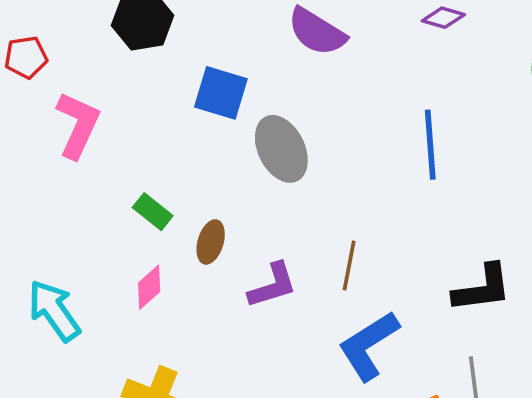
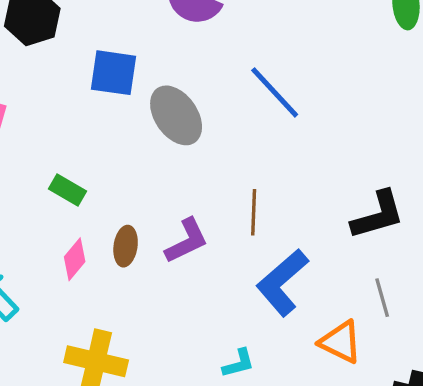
blue line: (430, 145) -> (275, 92), moved, turned -30
brown ellipse: (211, 242) -> (126, 246), moved

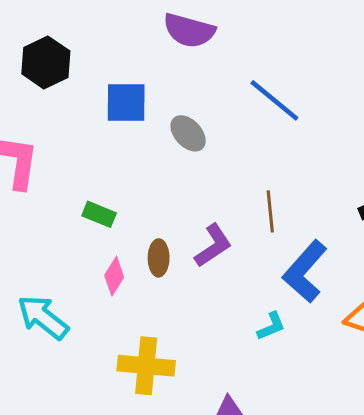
gray ellipse: (176, 115) -> (188, 133), size x0.7
cyan L-shape: (238, 363) -> (271, 326), moved

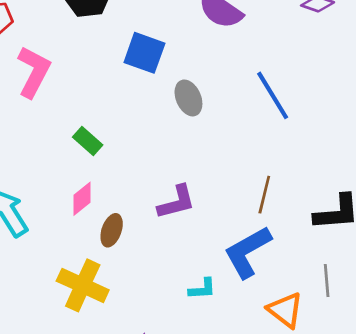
brown line: (270, 211) -> (264, 195), moved
brown ellipse: (159, 258) -> (112, 230), moved

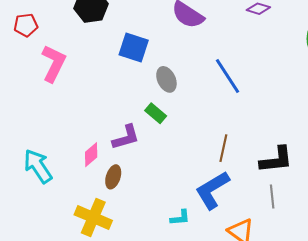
green rectangle: (88, 141) -> (156, 113), moved
purple L-shape: (176, 202) -> (126, 137), moved
gray line: (327, 281) -> (272, 196), moved

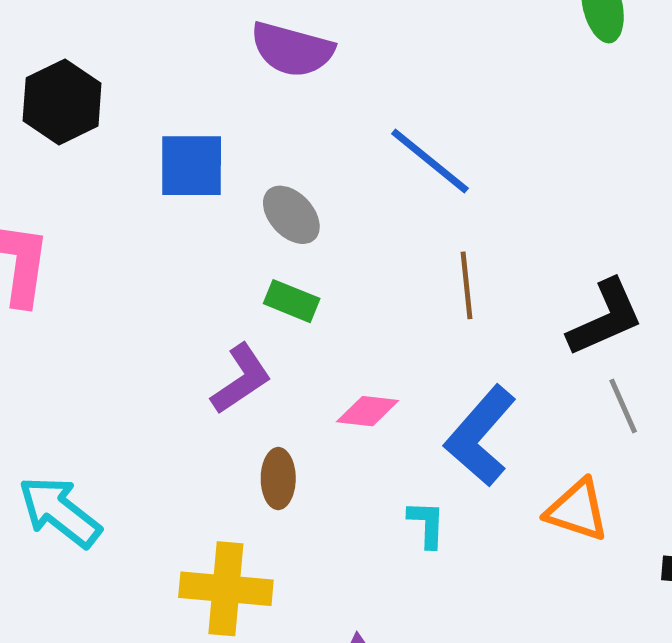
brown line: (223, 148) -> (466, 285), moved
pink diamond: (91, 155) -> (368, 411), moved, turned 65
brown ellipse: (113, 177) -> (278, 479), moved
cyan L-shape: (180, 218) -> (427, 524), turned -65

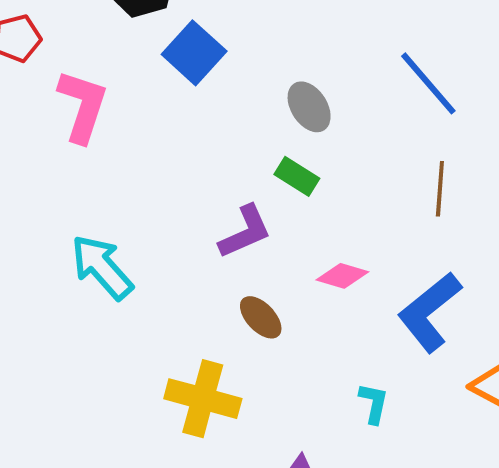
blue square: (192, 166) -> (194, 53), moved, turned 32
brown ellipse: (278, 479) -> (261, 317), turned -54
cyan arrow: (60, 512) -> (102, 267), moved
cyan L-shape: (427, 524) -> (374, 403), moved

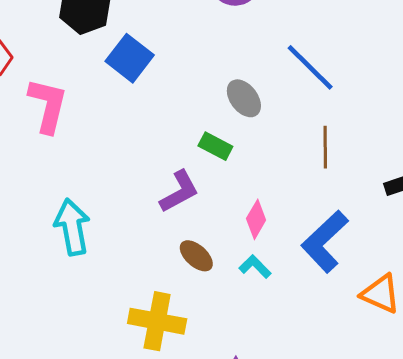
gray ellipse: (309, 107) -> (244, 98), moved
cyan arrow: (102, 267) -> (72, 227), turned 36
pink diamond: (342, 276) -> (256, 219), turned -72
cyan L-shape: (374, 403) -> (255, 267), moved, turned -52

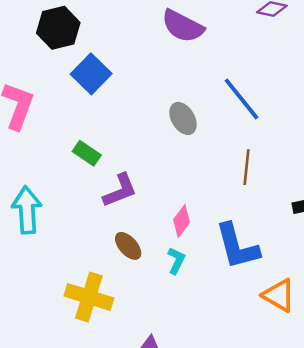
green rectangle: (215, 146) -> (87, 153), moved
blue L-shape: (325, 242) -> (237, 246), turned -68
cyan L-shape: (255, 267) -> (176, 261), turned 64

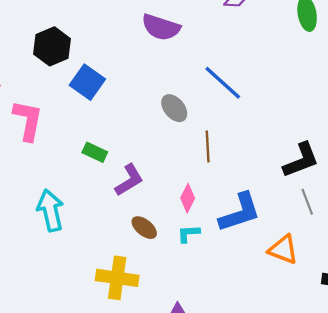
brown line: (247, 167) -> (208, 146), moved
blue L-shape: (237, 246) -> (240, 212), turned -84
cyan L-shape: (176, 261) -> (189, 234), turned -110

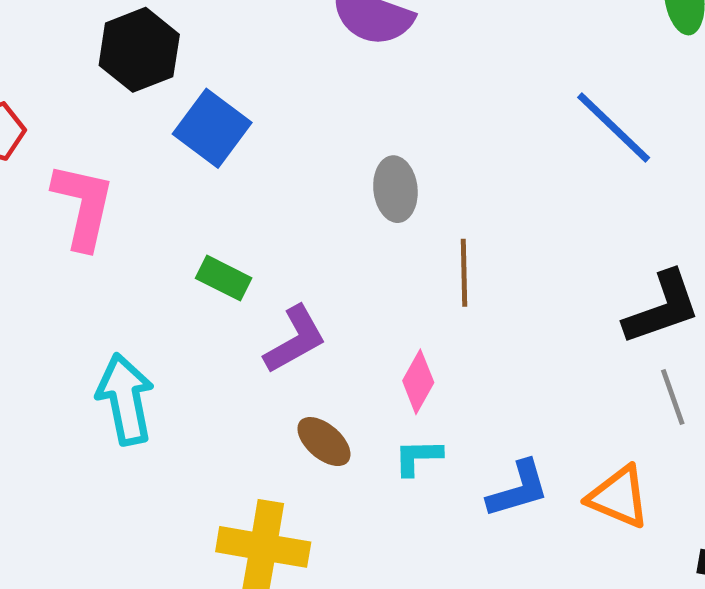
blue line: (223, 83) -> (614, 128), moved
gray ellipse: (174, 108) -> (395, 189), turned 32
blue L-shape: (240, 212) -> (518, 489), moved, size x0.7

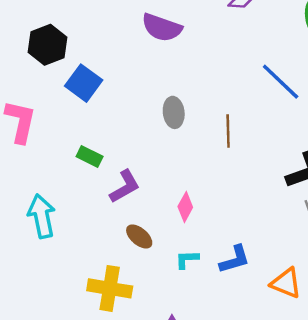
brown line: (464, 273) -> (228, 131), moved
cyan L-shape: (418, 457) -> (187, 259), moved
orange triangle: (619, 497) -> (286, 283), moved

